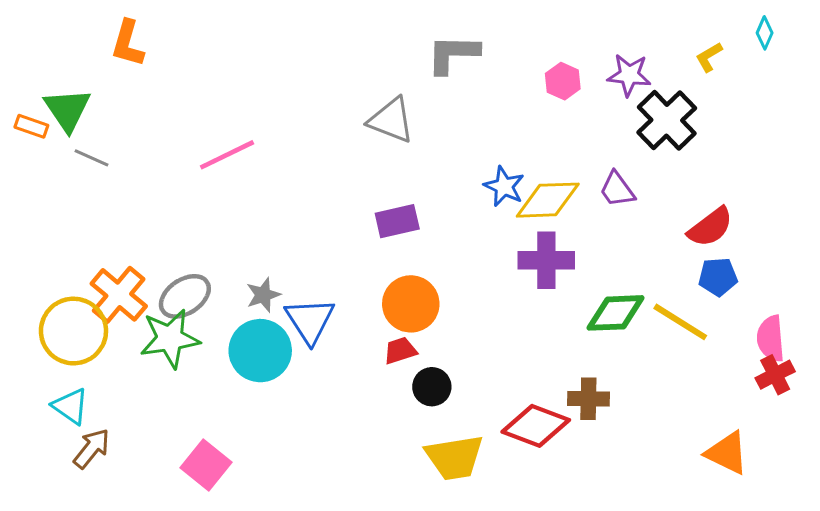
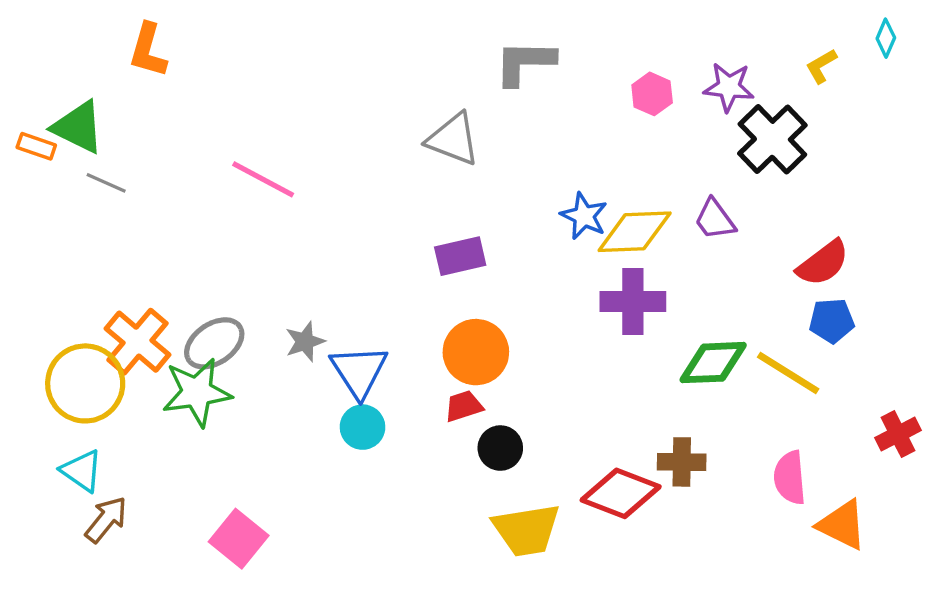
green triangle: (67, 110) -> (78, 127), turned -30
pink line: (227, 155) -> (263, 179), turned 54
pink semicircle: (771, 339) -> (790, 478), moved
cyan circle: (260, 351) -> (362, 427), moved, size x0.6

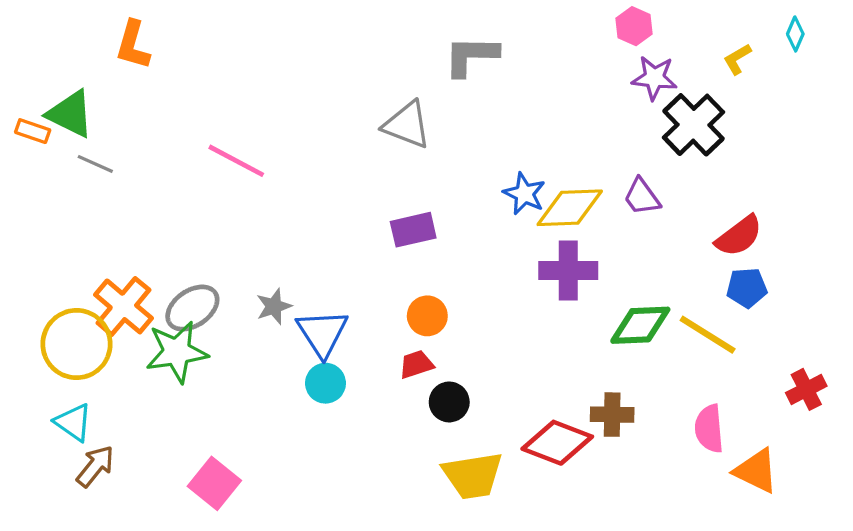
pink hexagon: (652, 94) -> (634, 26), moved
orange circle: (476, 352) -> (427, 316), size x0.7

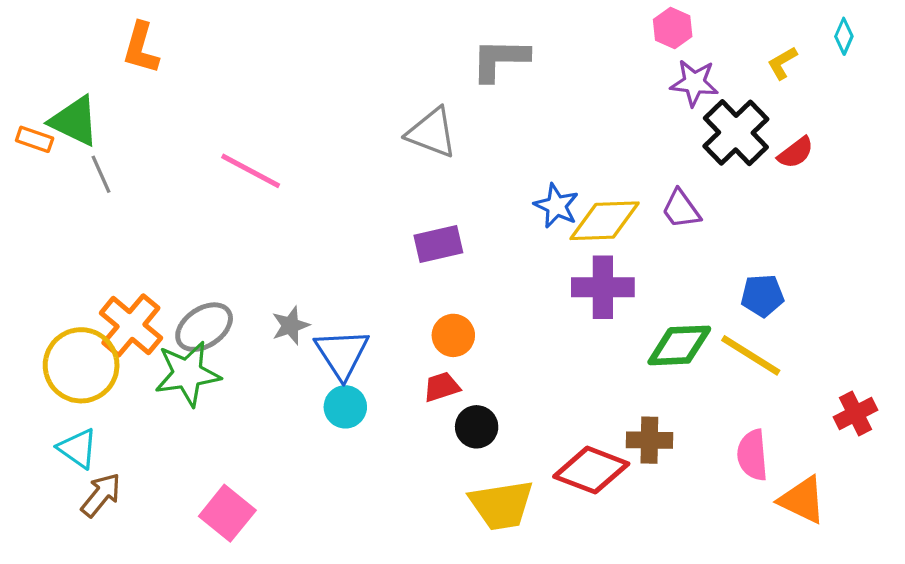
gray line: (95, 164) -> (101, 174), turned 42
red semicircle: (739, 236) -> (796, 153), moved, size x0.7
blue pentagon: (747, 288) -> (762, 296), moved

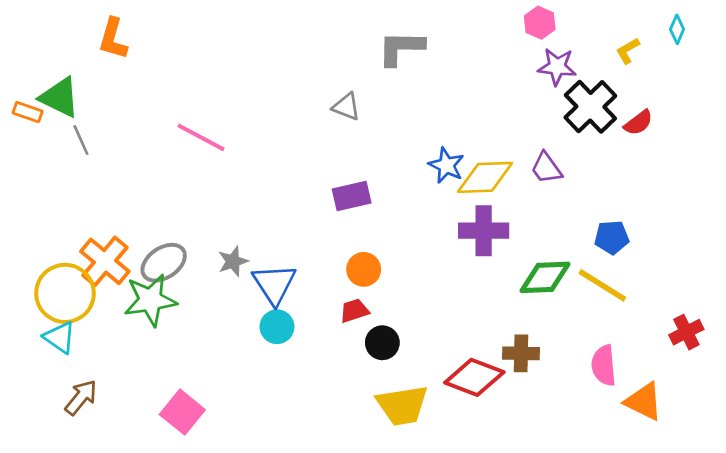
gray triangle: (432, 133) -> (346, 107), size x0.7
cyan triangle: (78, 448) -> (60, 337), moved

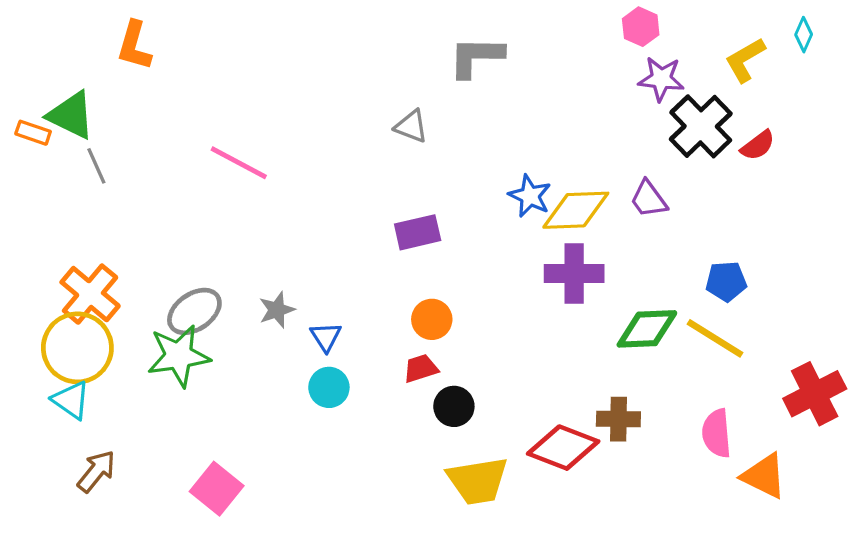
yellow L-shape: (628, 51) -> (745, 60), size x1.4
orange cross: (105, 261) -> (90, 294), moved
blue triangle: (274, 284) -> (326, 337), size x0.6
red cross: (686, 332) -> (815, 394), size x1.5

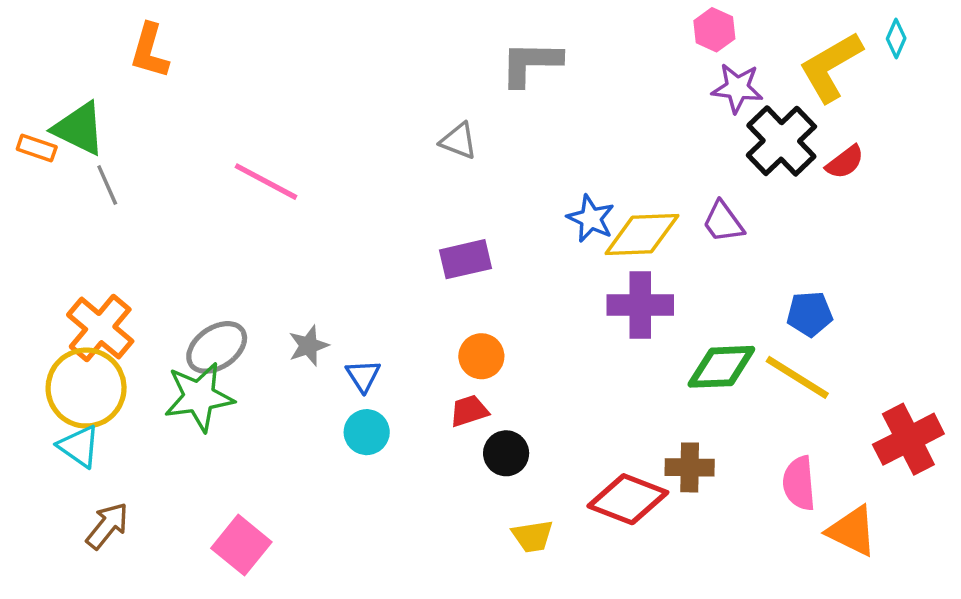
yellow L-shape: (745, 60) -> (831, 67), size x1.4
yellow trapezoid: (478, 481) -> (533, 536), size x0.6

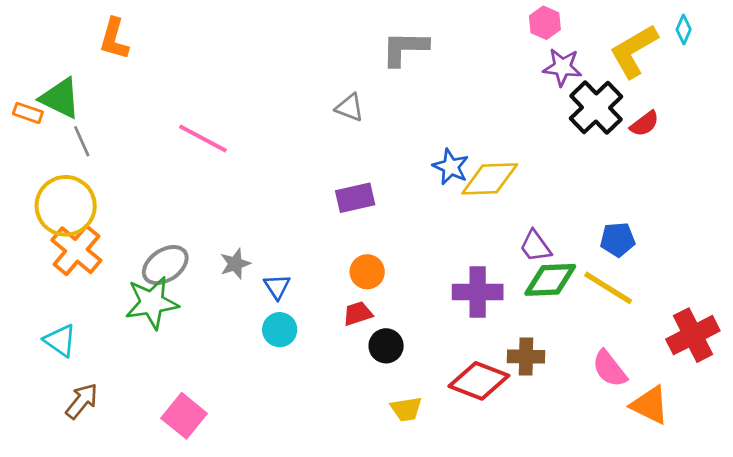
purple trapezoid: (723, 222) -> (535, 246), moved
purple cross: (640, 305) -> (478, 292), moved
yellow circle: (86, 388) -> (66, 206), moved
pink semicircle: (799, 483) -> (609, 369), turned -33

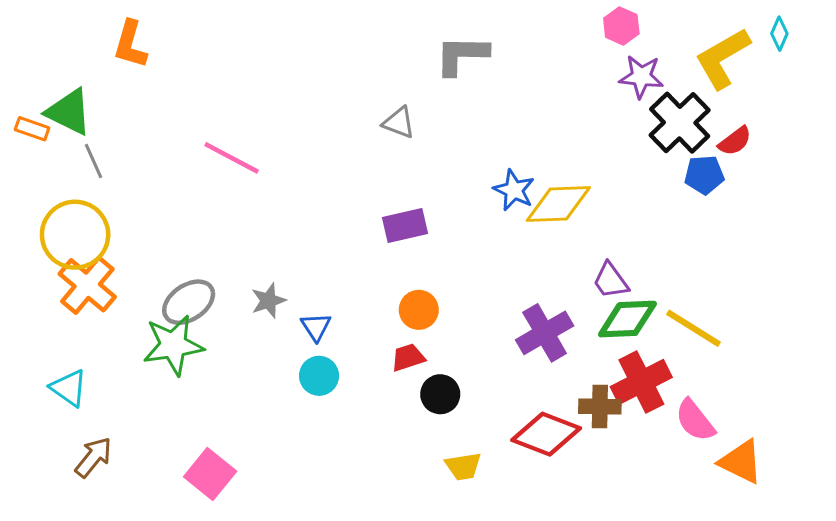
blue pentagon: (618, 239) -> (704, 175), moved
purple cross: (478, 292) -> (545, 333), turned -30
red cross: (693, 335) -> (641, 382), moved

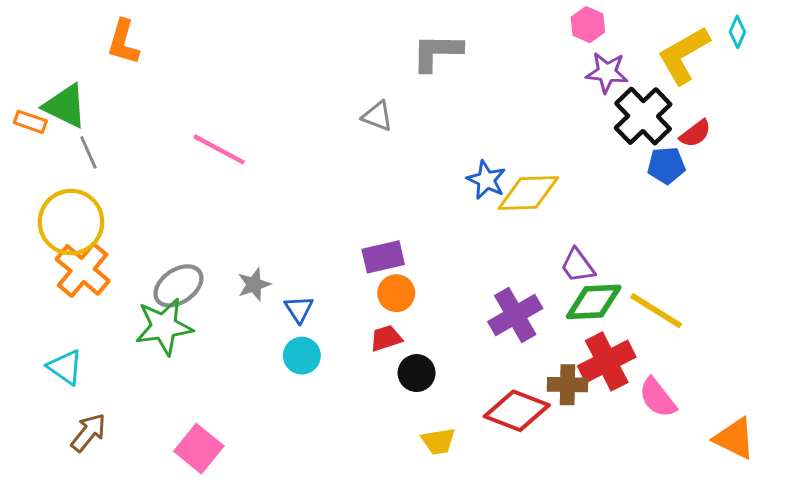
purple rectangle: (405, 225) -> (383, 257), moved
orange triangle: (741, 462) -> (735, 438), moved

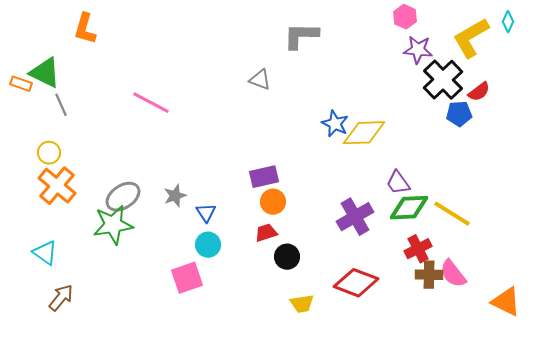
yellow circle: (71, 222) -> (49, 153), size x0.5
red cross: (607, 361) -> (418, 249), size x0.7
brown cross: (568, 385) -> (429, 275), moved
pink square: (199, 449) -> (187, 278), moved, turned 32

